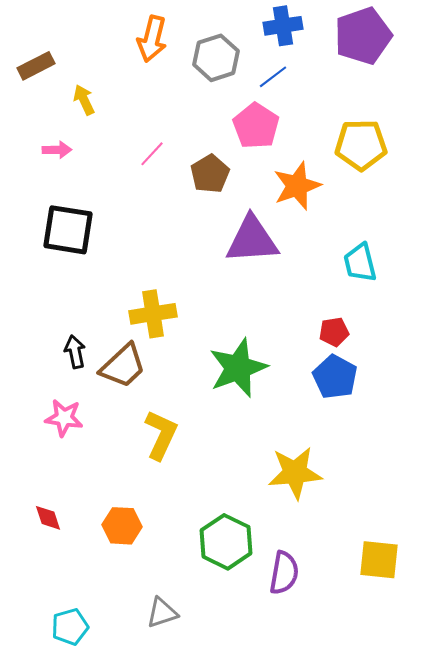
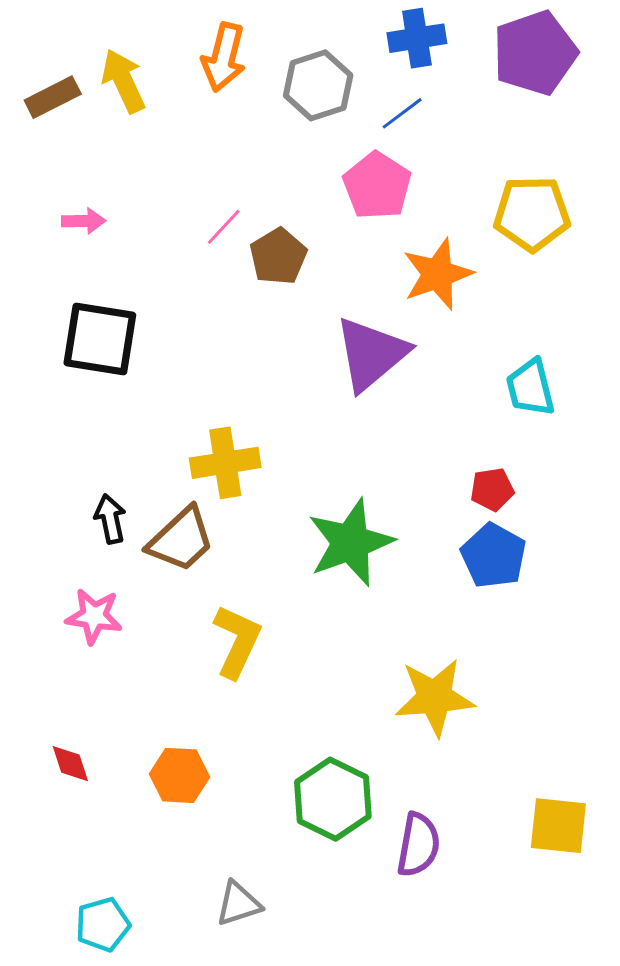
yellow arrow: (84, 100) -> (123, 81), moved, size x1.4
brown pentagon: (210, 174) -> (278, 256), moved
purple triangle: (252, 240) -> (371, 354), turned -36

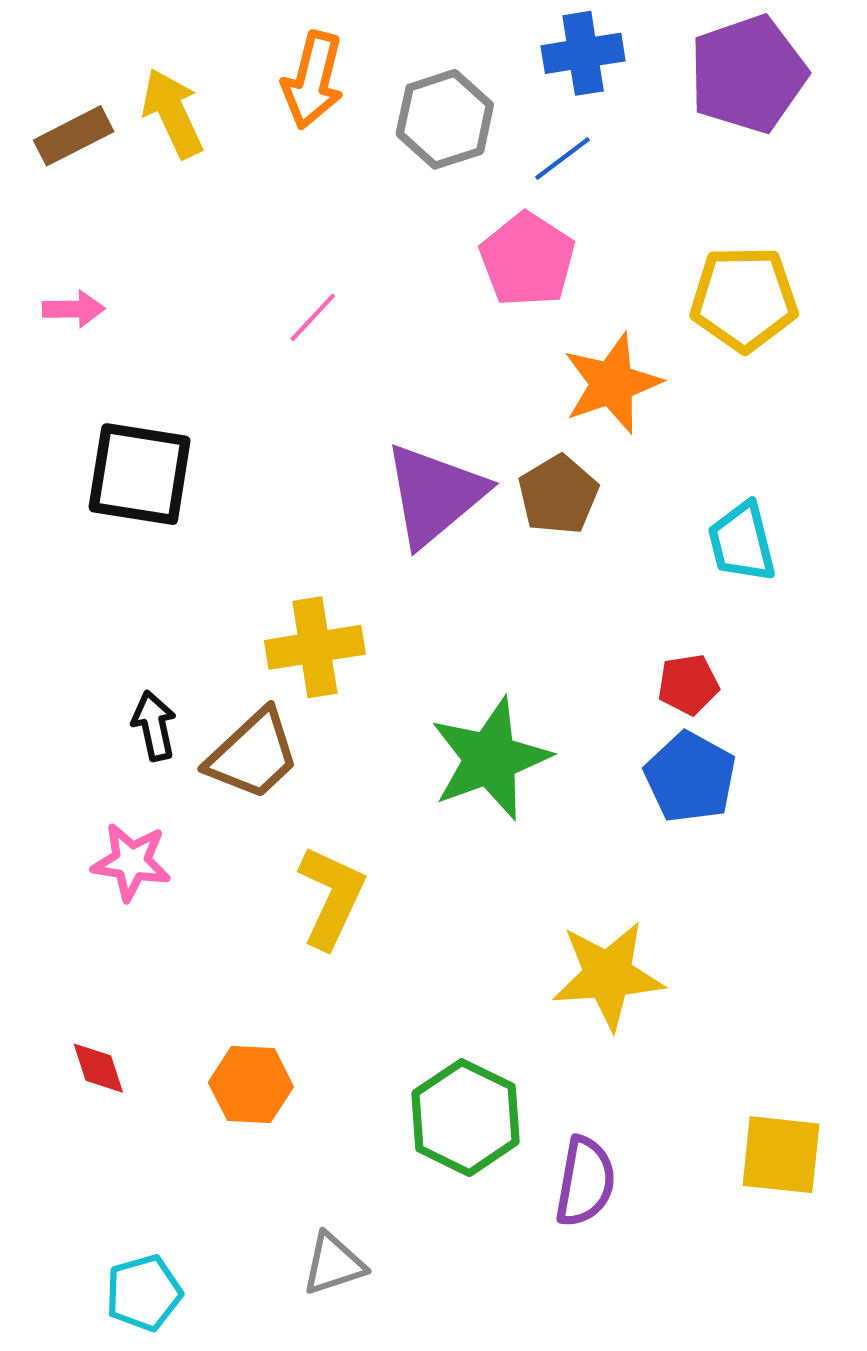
pink arrow: (84, 221) -> (74, 309), moved
brown pentagon: (278, 256) -> (558, 495), moved
purple triangle: (371, 354) -> (435, 495), moved

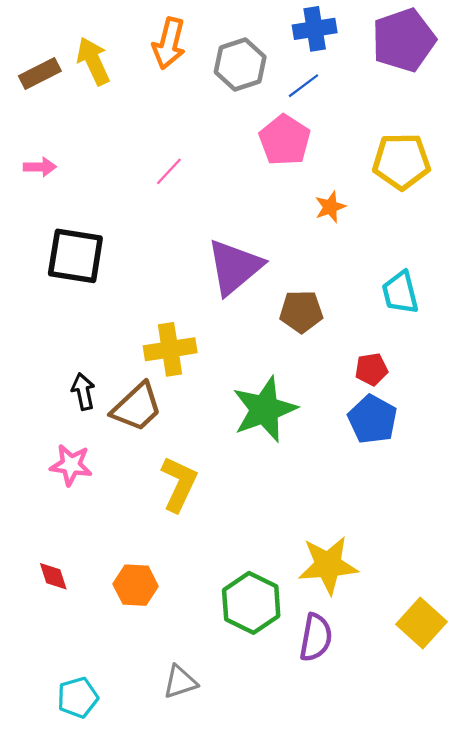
orange star: (612, 383) -> (330, 207), size x0.6
brown pentagon: (558, 495) -> (301, 311), moved, turned 30
yellow star: (608, 975) -> (328, 565), moved
yellow square: (781, 1155) -> (421, 623), turned 36

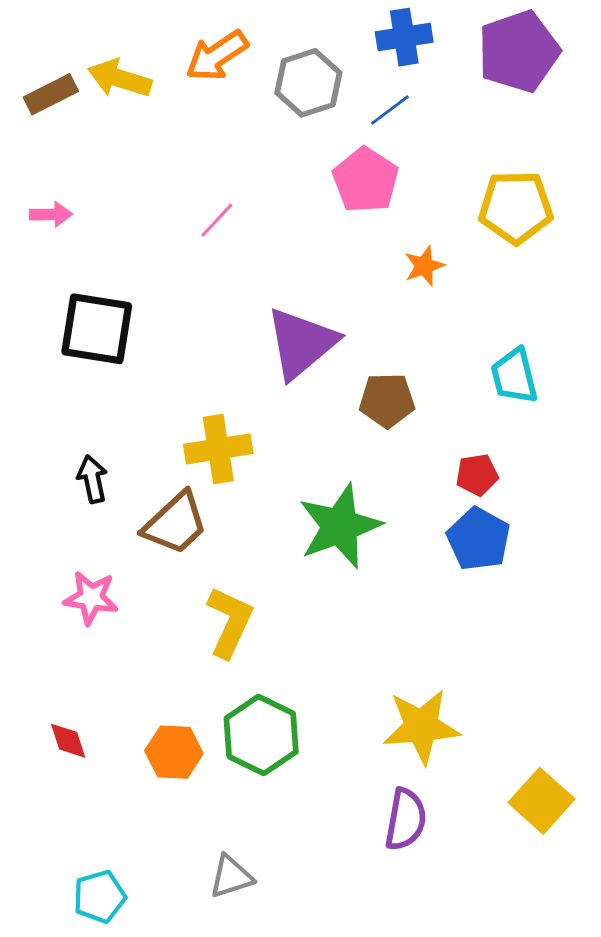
orange arrow: (169, 43) -> (217, 56), turned 42
yellow arrow: (93, 61) -> (120, 79), turned -48
black arrow: (83, 392) -> (92, 479), moved
green hexagon: (251, 603) -> (261, 735), moved

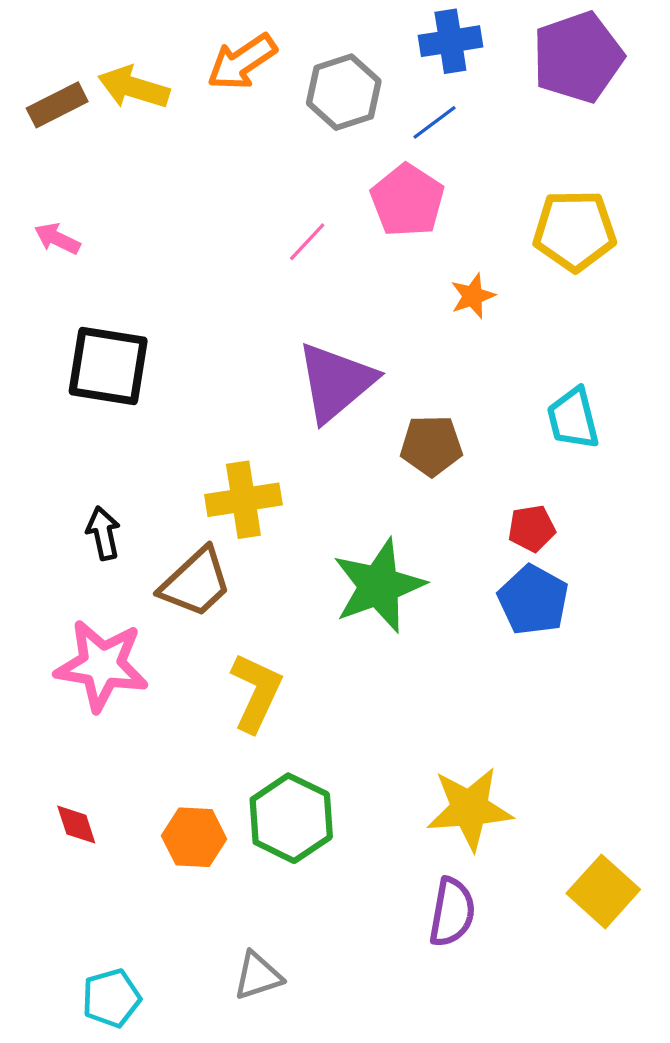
pink arrow: (51, 214) -> (57, 239), turned -153
pink line: (217, 220) -> (307, 242), moved
pink star: (91, 598) -> (102, 665), size x1.5

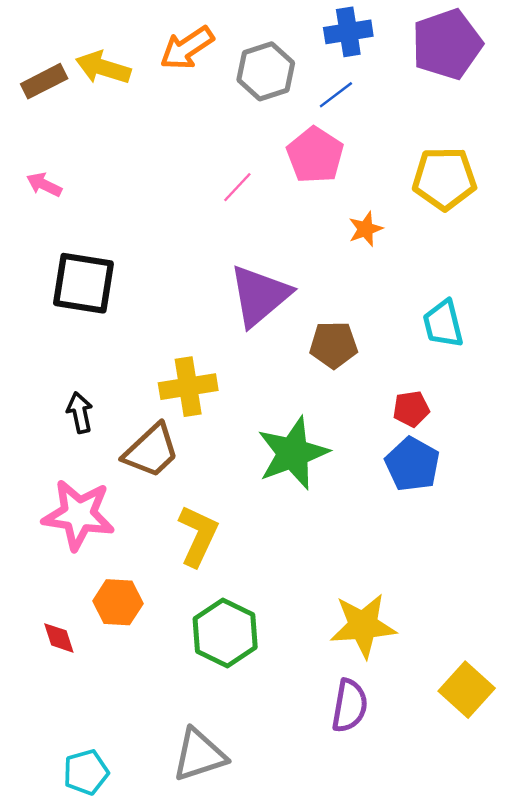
orange hexagon: (194, 837) -> (118, 602), moved
gray triangle: (258, 976) -> (199, 755), size x1.4

